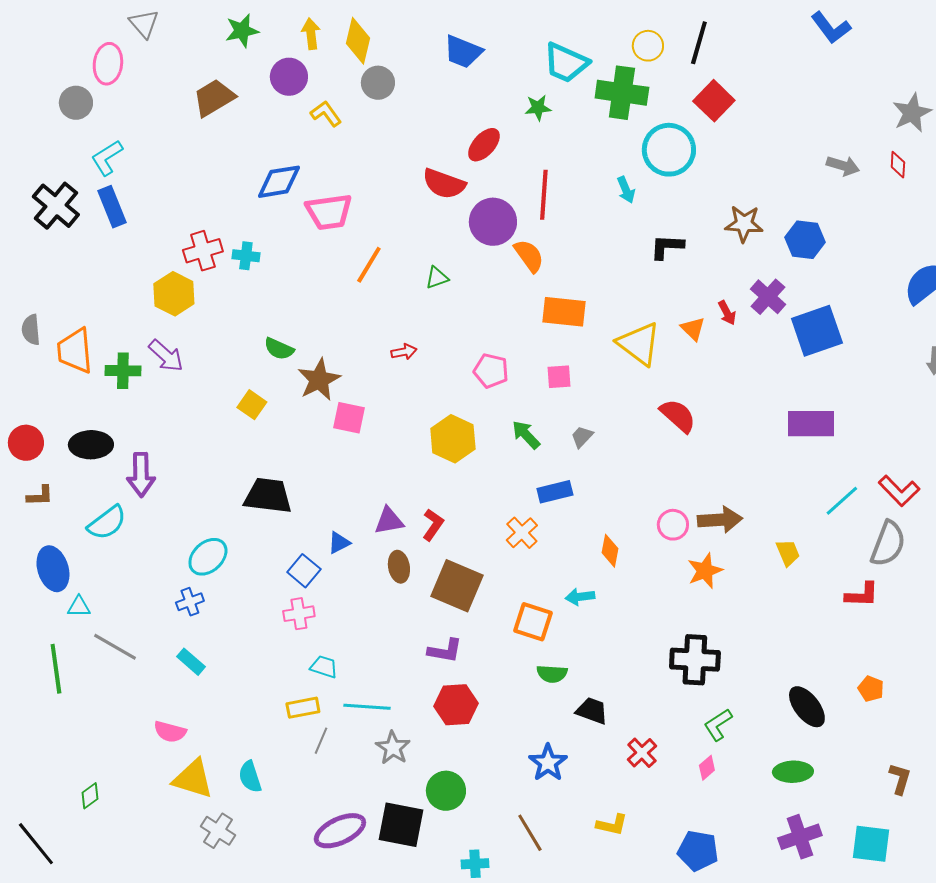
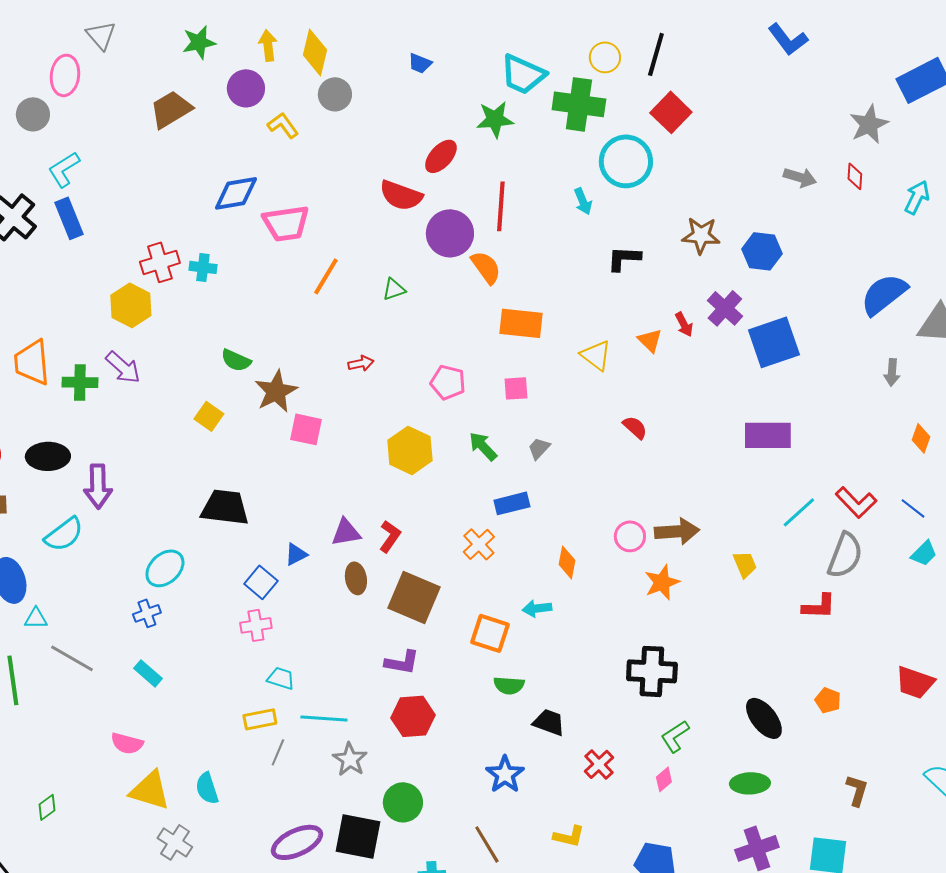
blue trapezoid: (463, 52) -> (420, 63), size x0.6
green star: (538, 108) -> (495, 119), size x1.4
yellow triangle: (639, 344) -> (596, 355), size x0.7
red semicircle: (678, 416) -> (635, 427), size x0.7

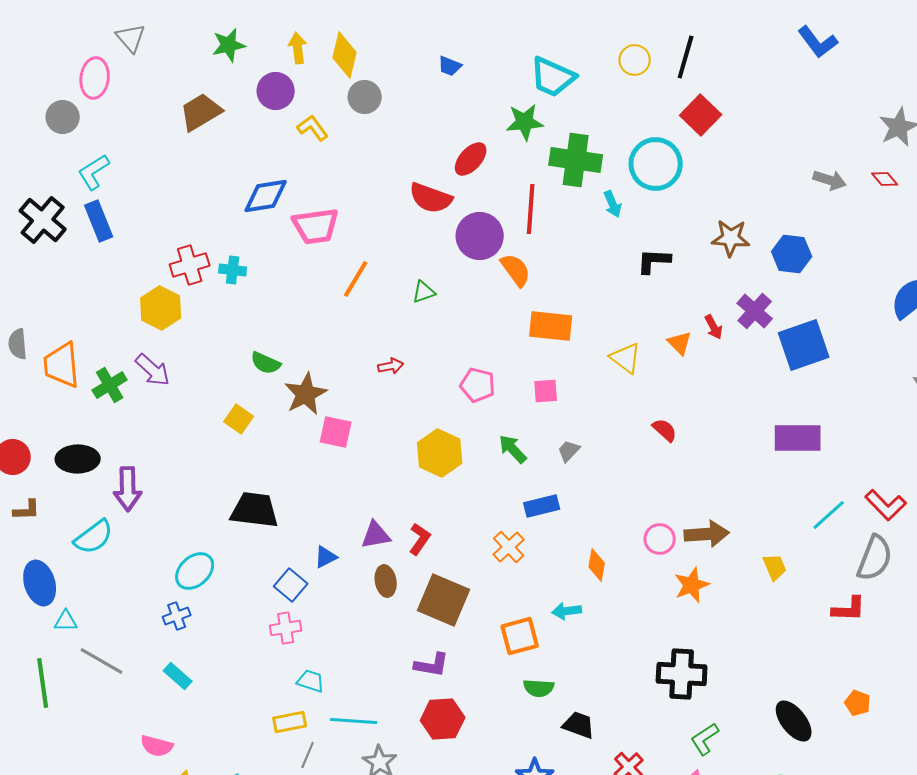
green cross: (579, 104) -> (576, 160), moved
red diamond: (855, 176) -> (885, 179), turned -44
green cross: (80, 382) -> (110, 385), turned -32
orange square: (490, 633) -> (520, 636), turned -33

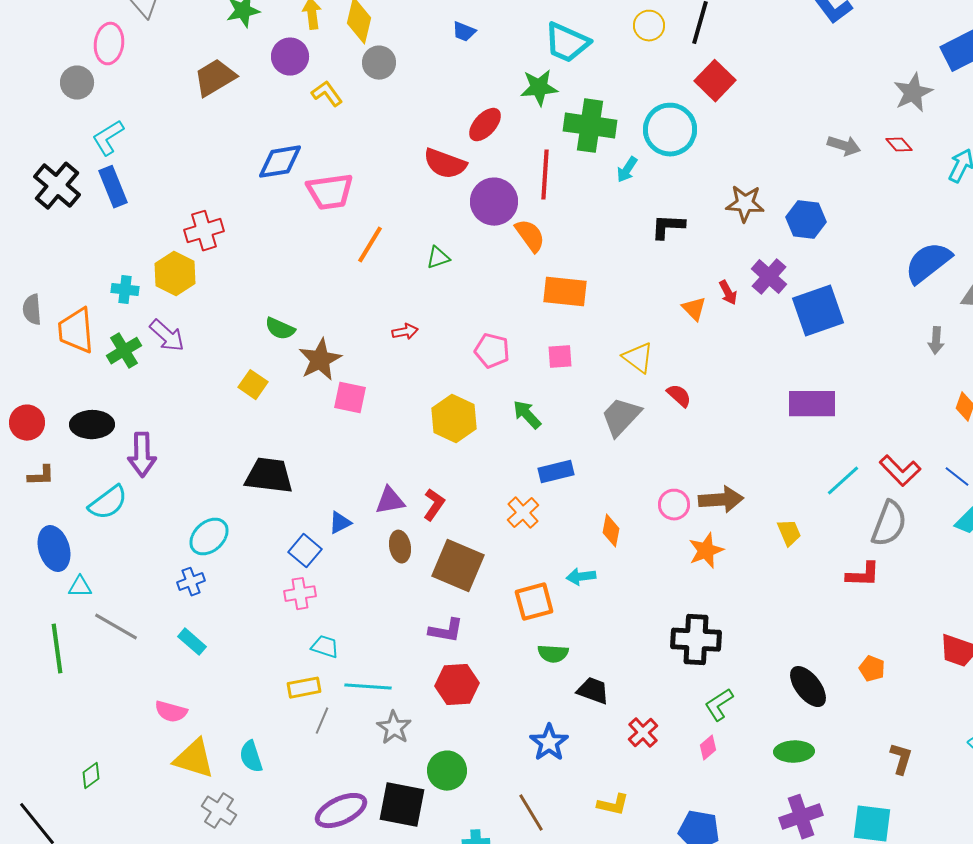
cyan arrow: (613, 204) -> (627, 170), turned 56
cyan cross: (233, 270) -> (125, 290), moved
yellow triangle: (626, 358) -> (638, 358), moved
gray trapezoid: (569, 451) -> (621, 417), moved, size x1.8

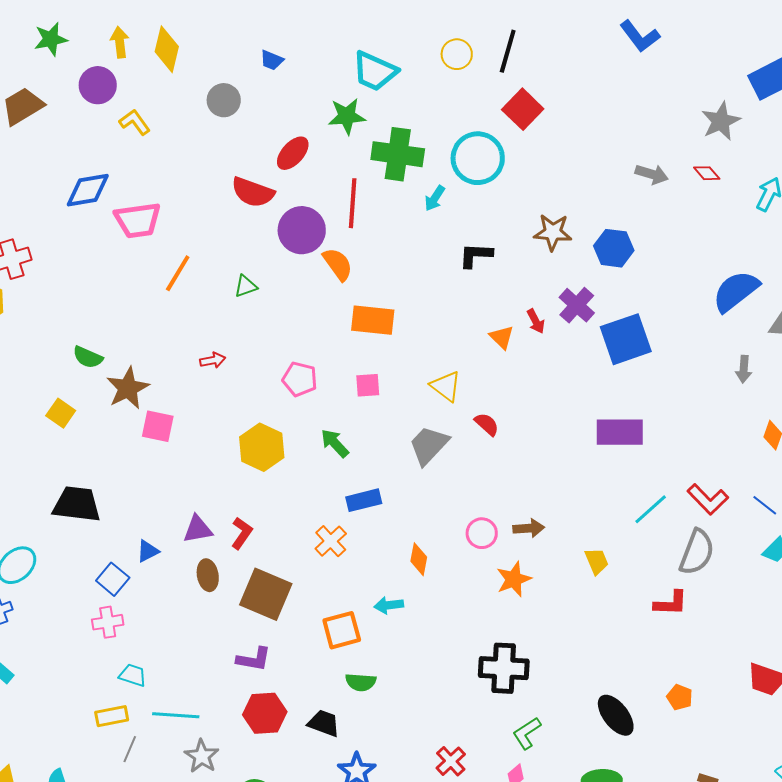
gray circle: (379, 63) -> (224, 100), moved
brown arrow: (721, 500) -> (529, 528), size x0.7
black trapezoid: (593, 691) -> (324, 723), moved

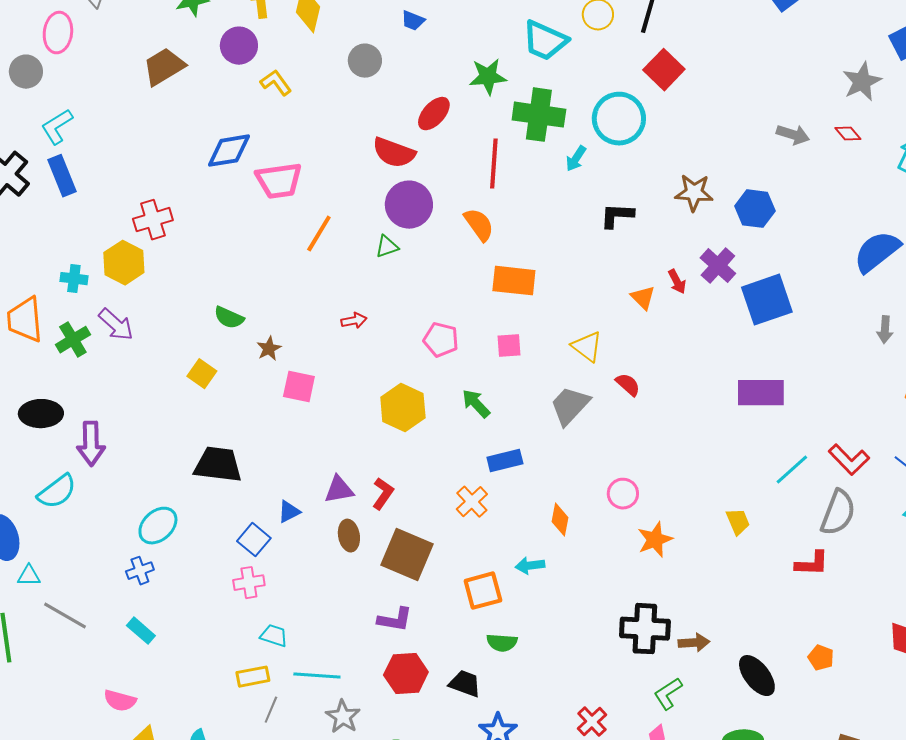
cyan trapezoid: (375, 71) -> (545, 41), moved
purple circle: (302, 230) -> (409, 205), moved
brown star: (128, 388) -> (269, 349), size x0.6
brown arrow: (529, 528) -> (694, 643), moved

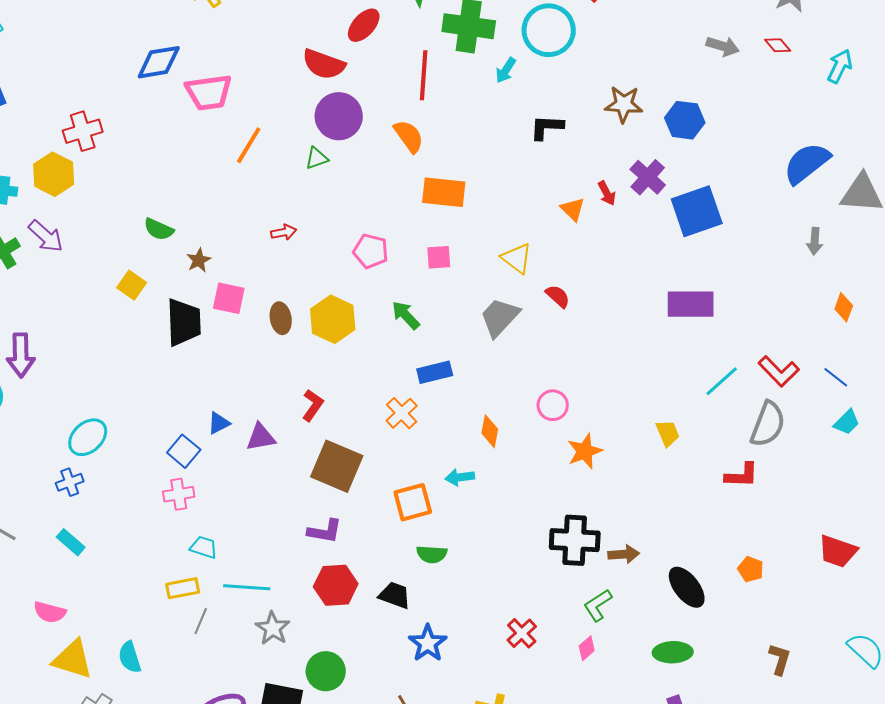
black trapezoid: (218, 465) -> (184, 322), moved, turned 81
purple triangle: (339, 490) -> (261, 437), moved
brown ellipse: (349, 536) -> (281, 318), moved

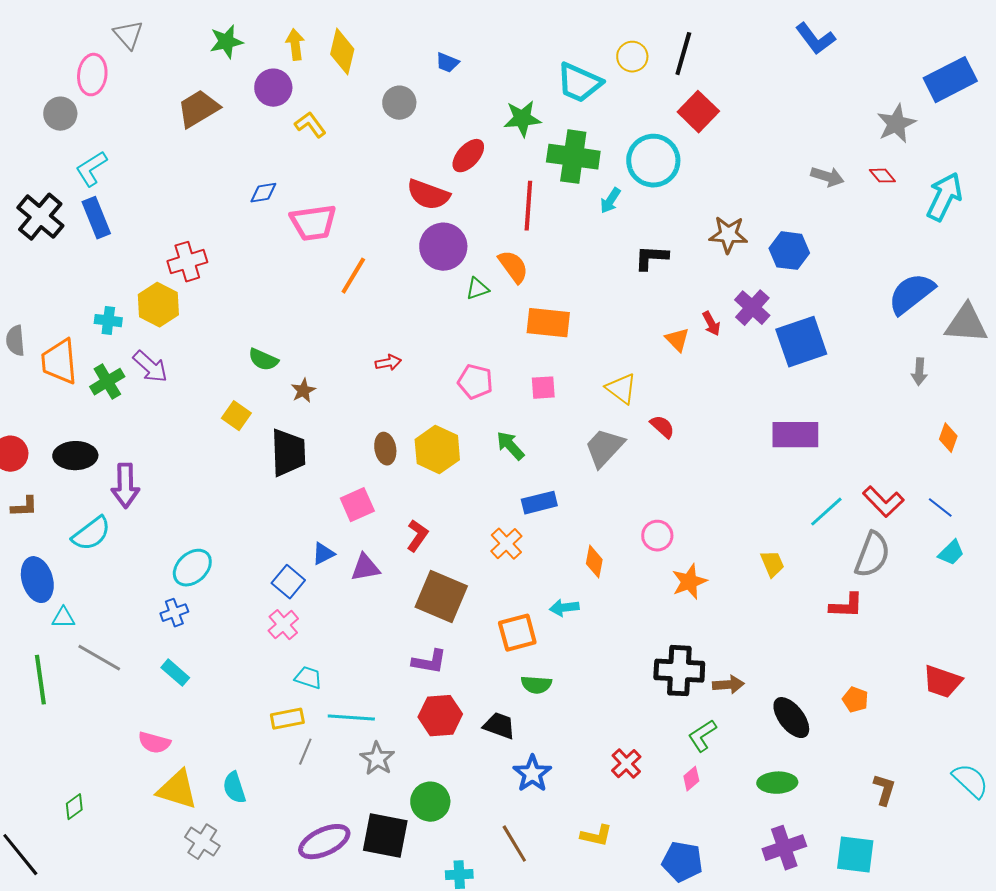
blue diamond: (159, 62) -> (263, 193), size x0.6
cyan arrow: (840, 66) -> (944, 197), size x1.4
green triangle: (317, 158) -> (477, 289), moved
pink square: (229, 298) -> (357, 505), moved, turned -36
pink cross: (179, 494) -> (283, 625), turned -32

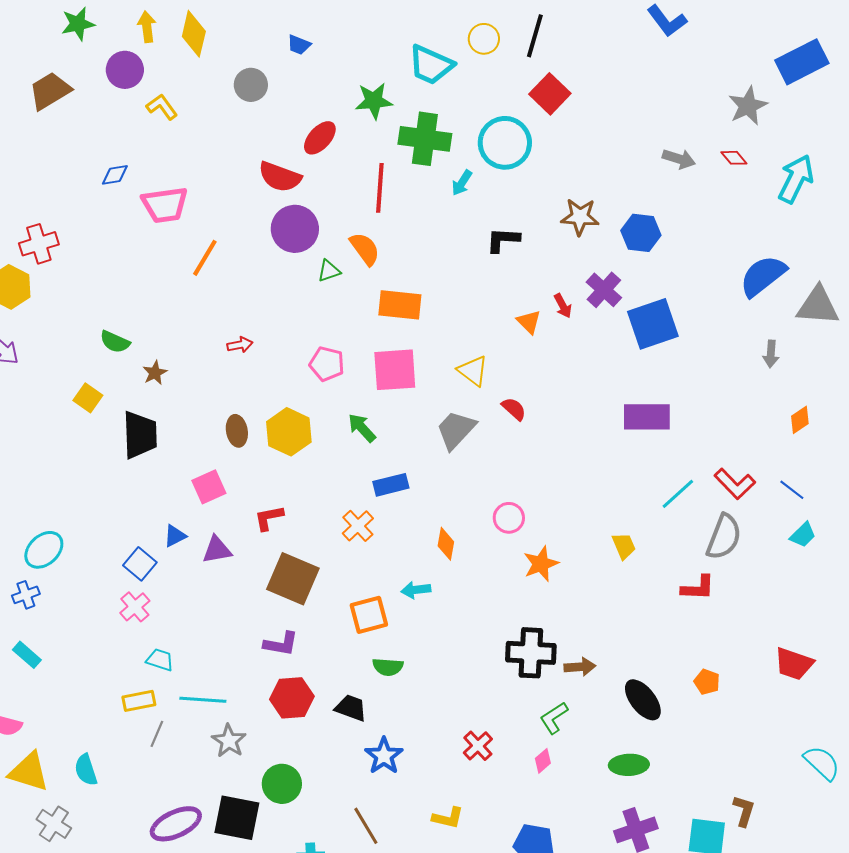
pink square: (543, 388) -> (395, 370), size x1.8
orange diamond: (948, 438) -> (800, 420), turned 36
red L-shape: (417, 536) -> (269, 518), turned -136
brown L-shape: (884, 790) -> (744, 811), moved

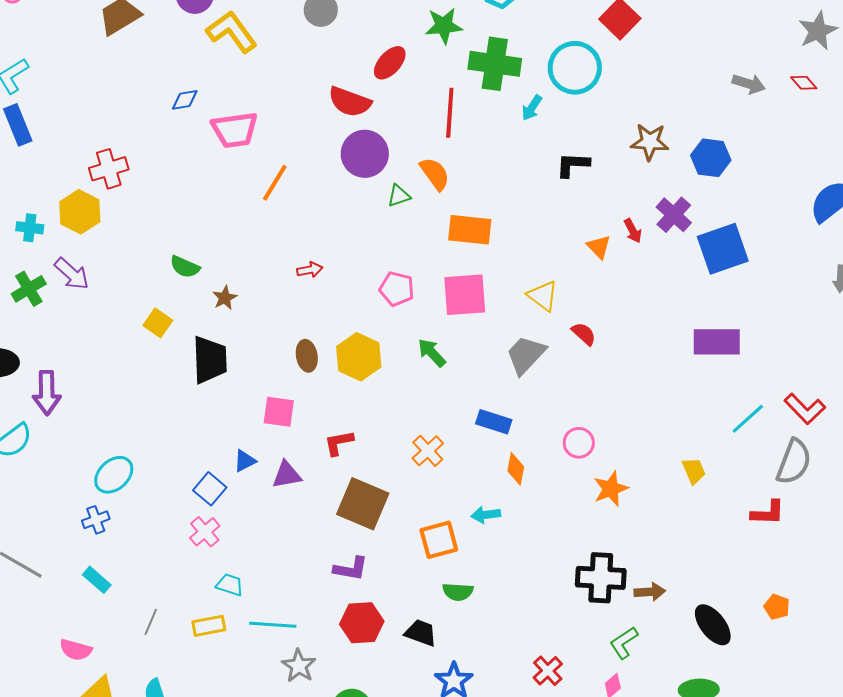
yellow L-shape: (162, 107) -> (232, 32), size x1.6
blue rectangle: (391, 485) -> (494, 422), moved, turned 32
pink square: (209, 487) -> (279, 412), turned 32
gray line: (157, 734) -> (151, 622), moved

